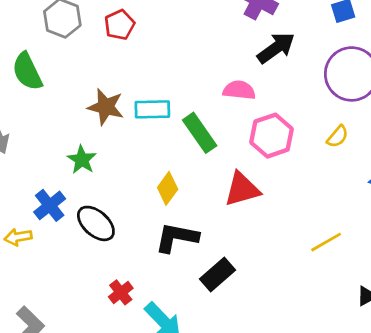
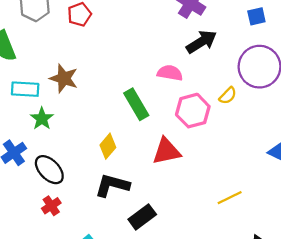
cyan rectangle: (152, 109) -> (25, 89), moved
yellow semicircle: (338, 136) -> (228, 96), moved
red cross: (121, 292) -> (51, 206), moved

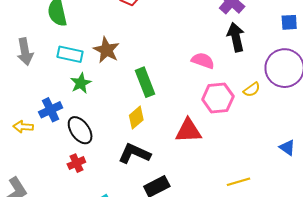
black arrow: (201, 42) -> (236, 37), turned -80
green rectangle: (136, 104) -> (145, 82), moved

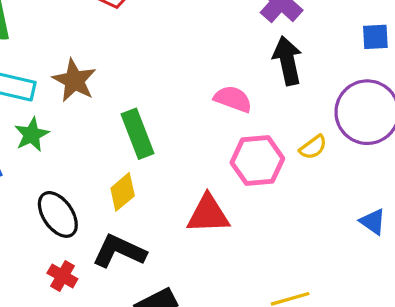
black ellipse: (80, 130) -> (58, 214), moved
blue triangle: (287, 148) -> (373, 222), moved
red cross: (76, 163) -> (62, 276), moved, turned -36

